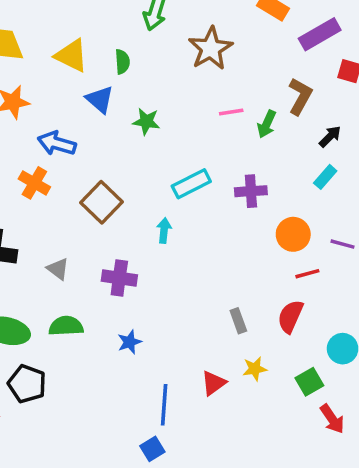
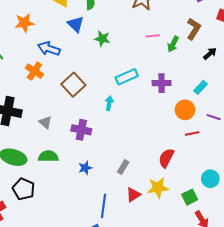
cyan rectangle: (325, 177) -> (201, 87), moved
red semicircle: (290, 316) -> (166, 158), moved
gray rectangle: (238, 321) -> (123, 167), moved, turned 48
yellow star: (255, 369) -> (158, 188), size x1.5

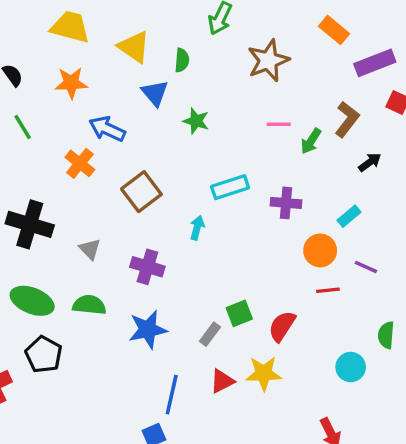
blue star: (85, 168) -> (148, 329), size x1.6
green square: (190, 197) -> (239, 313), moved

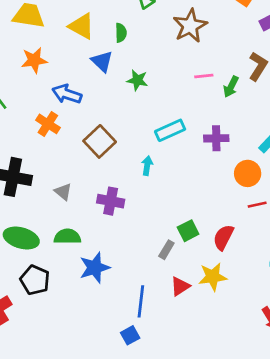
blue star: (148, 329) -> (95, 268), moved

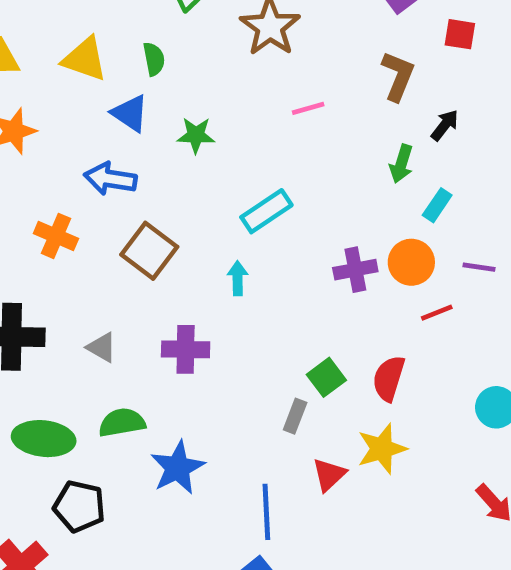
green arrow: (231, 87) -> (401, 164), moved
blue arrow: (67, 94) -> (110, 179), moved
purple cross: (216, 138) -> (355, 270), moved

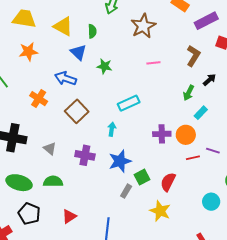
purple line: (479, 267) -> (213, 151), moved
yellow star: (382, 449) -> (160, 211), turned 30
blue star: (178, 468) -> (120, 161), moved
red triangle: (329, 475) -> (69, 216), moved

